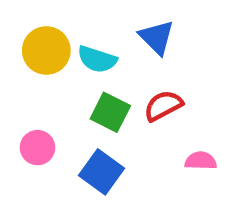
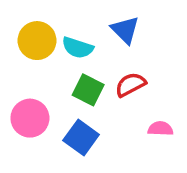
pink circle: (37, 148) -> (30, 118), size x1.4

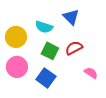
yellow circle: (37, 41) -> (16, 37), moved
pink semicircle: (160, 129) -> (91, 73), turned 32

